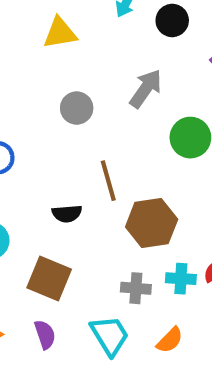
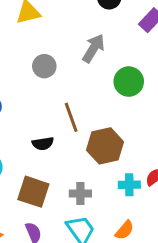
gray cross: (136, 288) -> (80, 194), moved

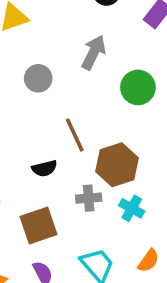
cyan cross: (129, 185) -> (132, 208), moved, turned 35
brown square: (33, 192) -> (39, 225), turned -32
gray cross: (80, 194) -> (89, 198), moved

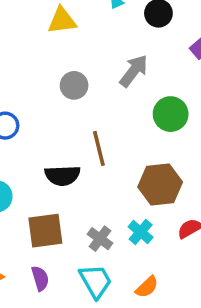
brown hexagon: (117, 165) -> (160, 185), moved
black semicircle: (44, 168) -> (63, 175), size x1.4
gray cross: (89, 198) -> (100, 239), moved, turned 30

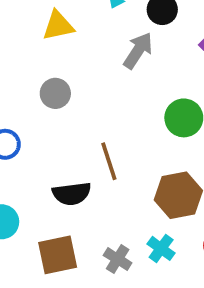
gray arrow: (134, 71) -> (138, 51), moved
gray circle: (74, 85) -> (55, 93), moved

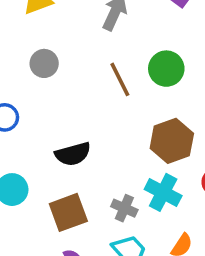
brown line: (109, 161) -> (120, 79), moved
cyan cross: (161, 248) -> (163, 192), size x1.4

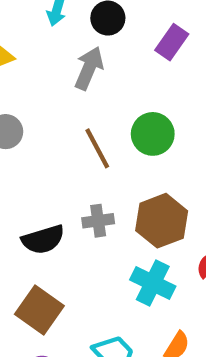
gray cross: (124, 208) -> (98, 221), moved, turned -30
brown square: (68, 212) -> (39, 310), turned -33

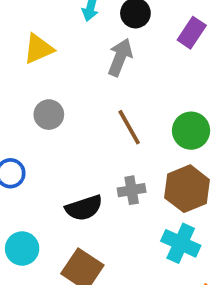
green circle: (153, 134) -> (191, 131), moved

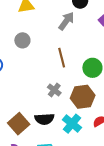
gray cross: (132, 190) -> (54, 90), turned 32
black semicircle: (84, 208) -> (44, 119), moved

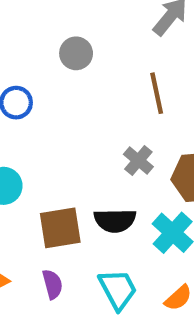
brown square: (19, 124) -> (60, 228), turned 30

